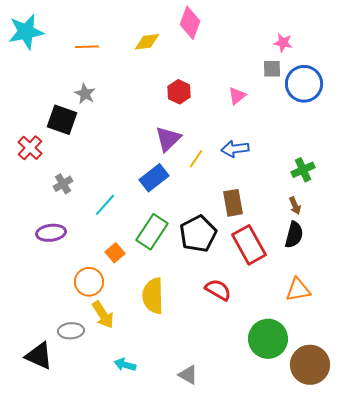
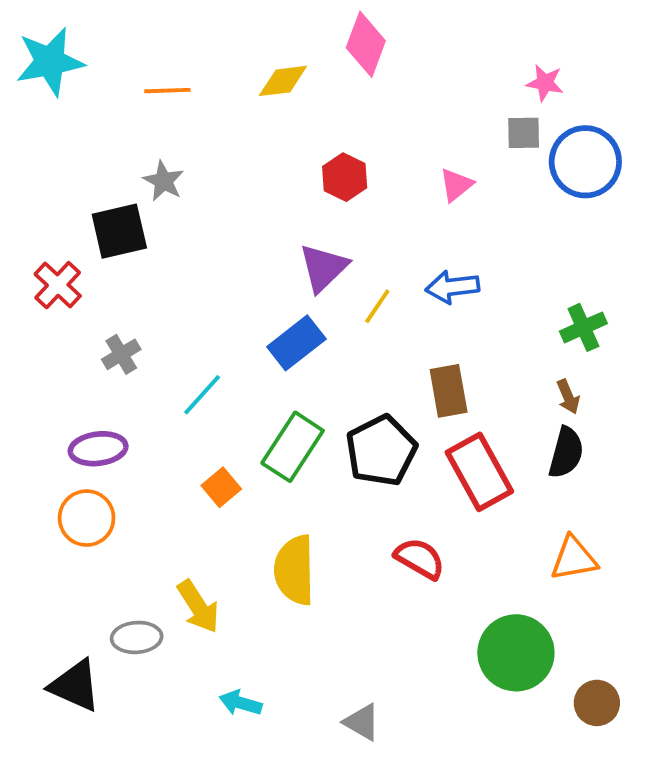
black square: (62, 120) -> (119, 231), turned -32
orange circle: (89, 282) -> (87, 518), moved
brown circle: (310, 365) -> (597, 703), size x0.6

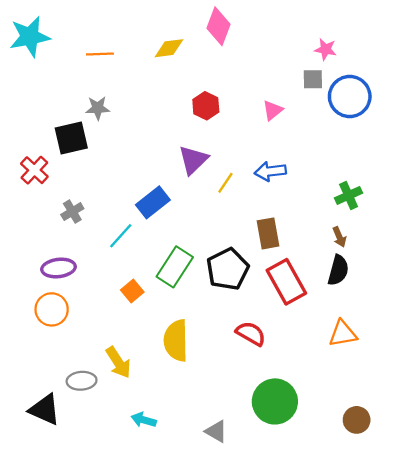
gray star: (164, 181) -> (98, 108), turned -30
blue rectangle: (296, 343) -> (153, 202), moved
green circle: (516, 653) -> (275, 401), moved

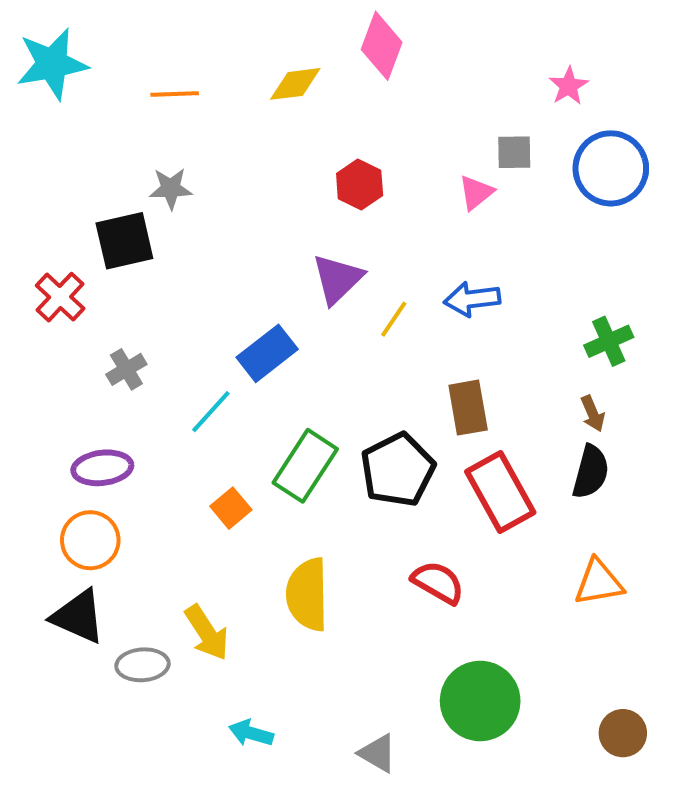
pink star: (326, 49) -> (569, 86), turned 30
gray square: (313, 79) -> (514, 152), moved
black triangle: (45, 410) -> (78, 617), moved

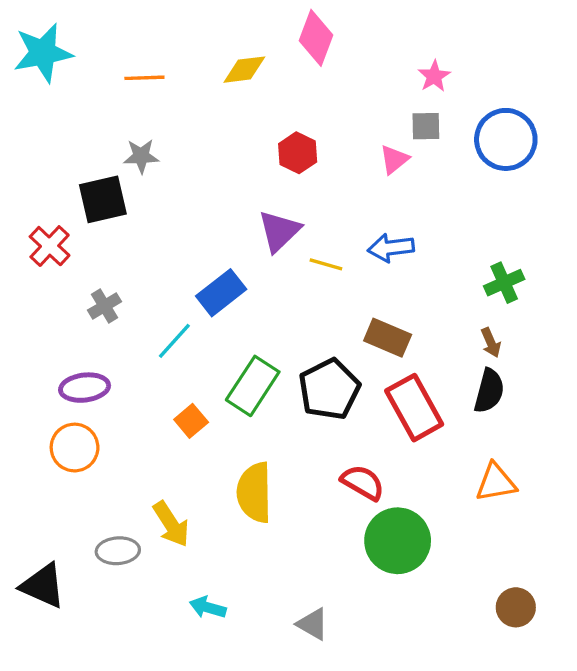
pink star: (569, 86) -> (434, 76), moved
yellow line: (394, 319) -> (326, 264), turned 72
brown rectangle: (468, 408) -> (388, 338), turned -57
black triangle: (78, 617) -> (43, 586), moved
green circle: (480, 701) -> (398, 541), moved

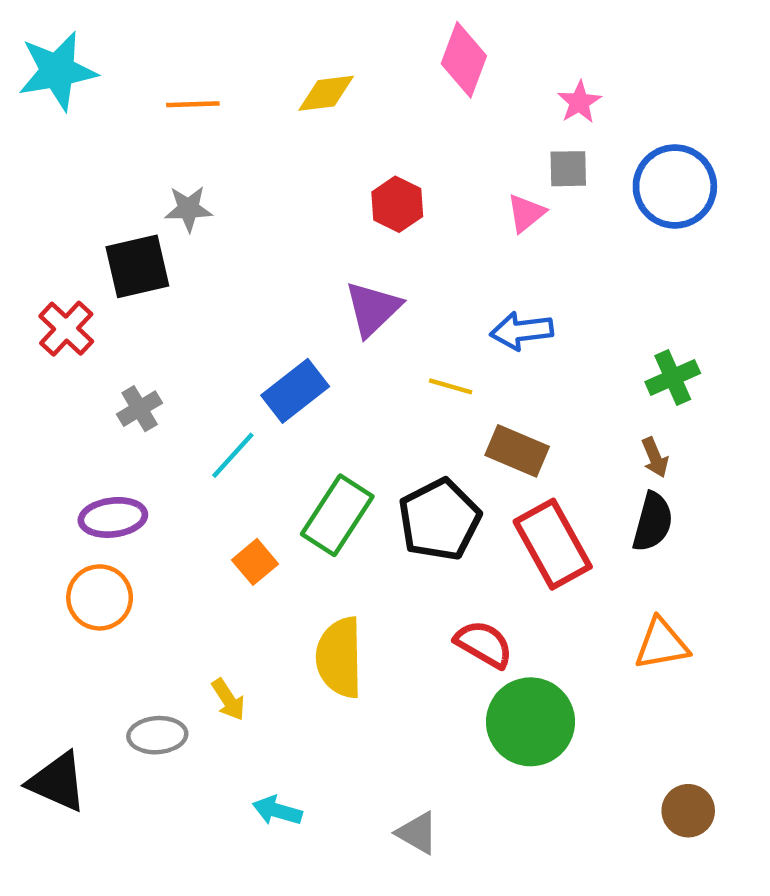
pink diamond: (316, 38) -> (464, 60), moved
yellow line: (326, 264) -> (451, 386), moved
yellow arrow: (171, 524) -> (228, 700), size x0.7

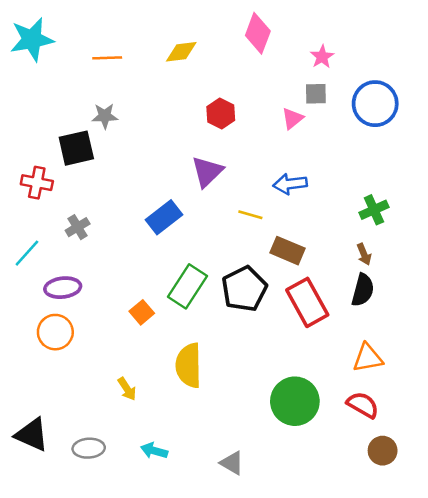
red cross: (66, 329) -> (37, 183), turned -32
cyan line: (233, 455) -> (27, 253), moved
red semicircle: (484, 644) -> (363, 405), moved
gray ellipse: (157, 735) -> (89, 448), moved

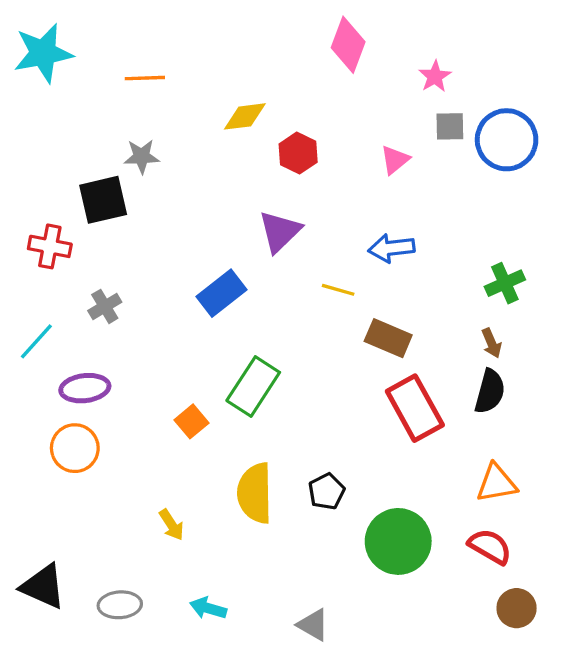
yellow diamond: (181, 52) -> (245, 116), moved
gray square: (316, 94) -> (450, 126), moved
black pentagon: (244, 289) -> (327, 491), moved, size x0.6

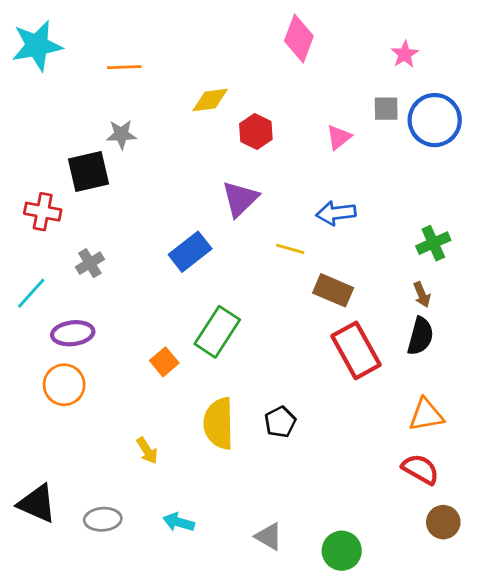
pink star: (435, 76) -> (405, 54), moved
green circle: (398, 541) -> (342, 551), moved, size x0.7

